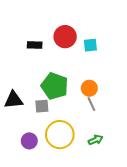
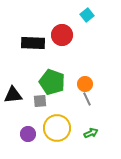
black rectangle: (35, 45) -> (33, 43), size x1.6
cyan square: (90, 45) -> (87, 15), moved, turned -32

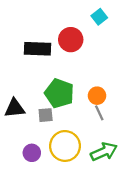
green arrow: (91, 133) -> (104, 152), size x1.6

